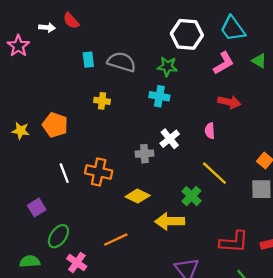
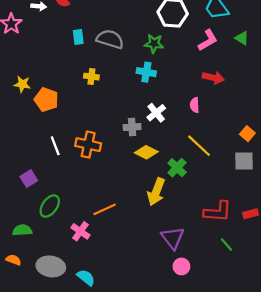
yellow star: (21, 131) -> (22, 84), moved
yellow diamond: (138, 196) -> (146, 152), moved
yellow arrow: (170, 221) -> (156, 192), turned -68
pink cross: (77, 263) -> (80, 231), moved

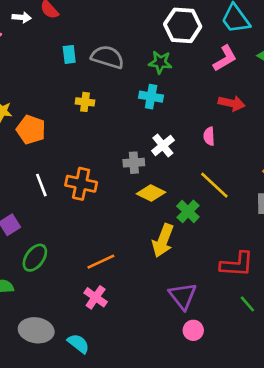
pink cross: (80, 231) -> (96, 297), moved

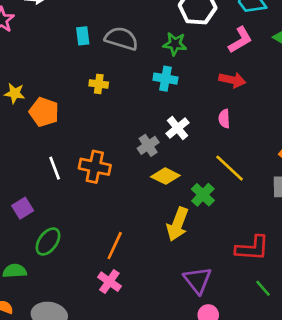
red arrow: (232, 103) -> (232, 80), moved
gray cross: (134, 163) -> (148, 145), turned -30
orange line: (101, 262) -> (115, 246), turned -40

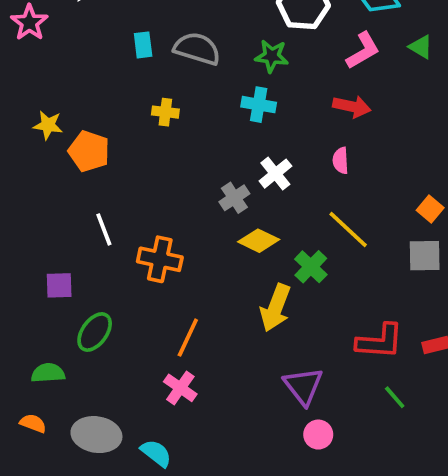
orange cross: (95, 167) -> (160, 259), moved
purple square: (23, 208) -> (59, 285), turned 30

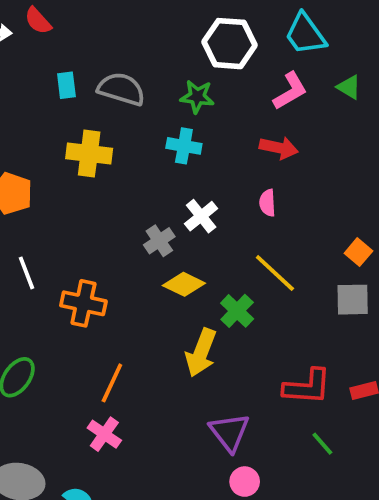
yellow cross: (165, 112) -> (89, 154), size x1.6

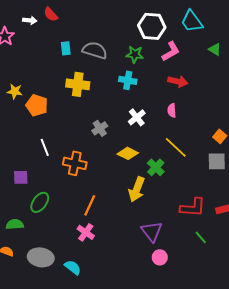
pink L-shape: (290, 91) -> (171, 51), moved
gray cross: (159, 241) -> (100, 128), moved

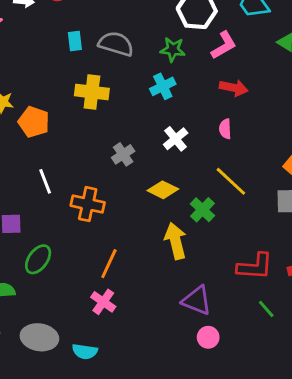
cyan cross: (128, 80) -> (163, 86), turned -36
yellow arrow: (137, 189) -> (176, 241), turned 145
purple triangle: (152, 231) -> (197, 300), turned -30
cyan semicircle: (73, 267) -> (85, 351), turned 150

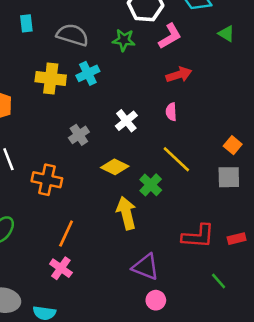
cyan rectangle: (75, 41) -> (26, 23), moved
cyan cross: (163, 86) -> (88, 73), moved
red arrow: (234, 88) -> (179, 75), turned -30
green line: (266, 309) -> (219, 281), moved

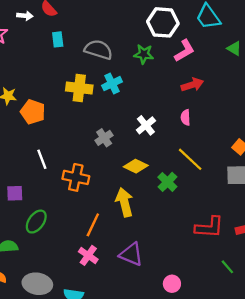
yellow arrow: (126, 213) -> (124, 202), moved
purple triangle: (146, 267) -> (131, 254), moved

